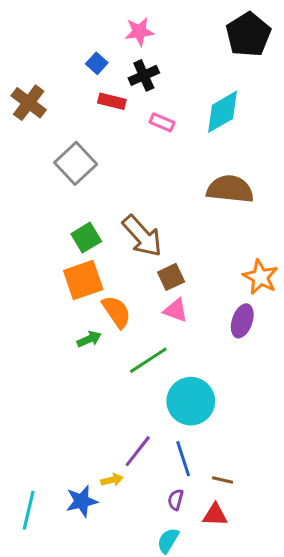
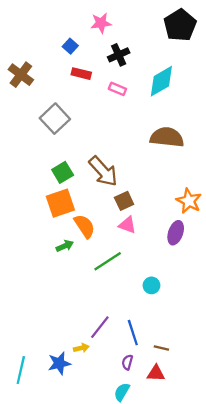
black cross: (144, 75) -> (119, 55), moved
cyan circle: (191, 401) -> (151, 285), moved, size x0.5

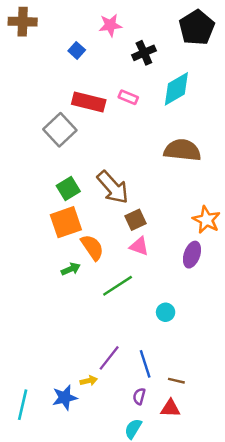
black cross: (119, 55) -> (144, 53), moved
red rectangle: (81, 74) -> (89, 102), moved, size x1.5
brown cross: (21, 75) -> (23, 22), moved, turned -35

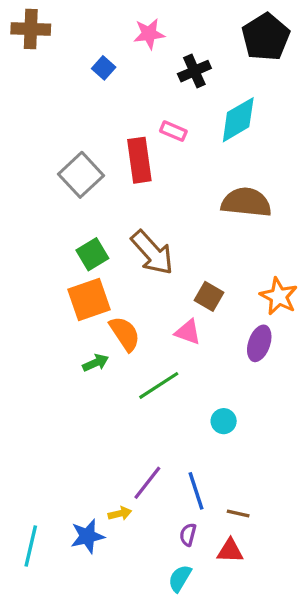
red rectangle: (89, 102) -> (139, 160), moved, turned 68
brown square: (136, 220) -> (209, 296), moved, turned -35

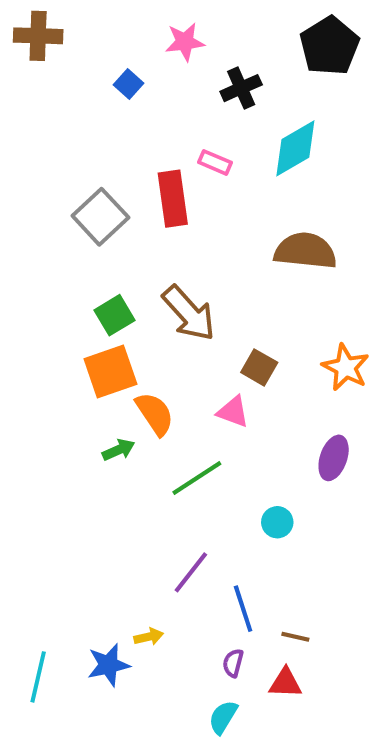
purple ellipse: (259, 343) -> (334, 458), moved
purple line: (147, 483) -> (191, 572), moved

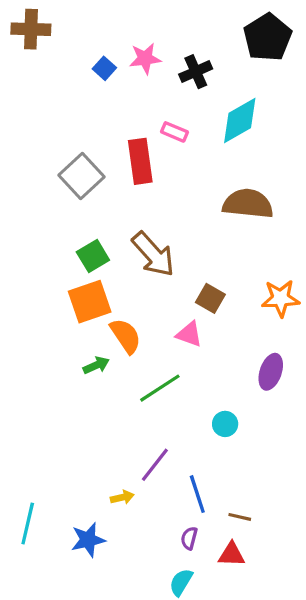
pink star: (185, 42) -> (145, 59), moved
orange star: (346, 367) -> (281, 298), turned -30
yellow arrow: (149, 637) -> (122, 497), moved
cyan line: (38, 677) -> (28, 523), moved

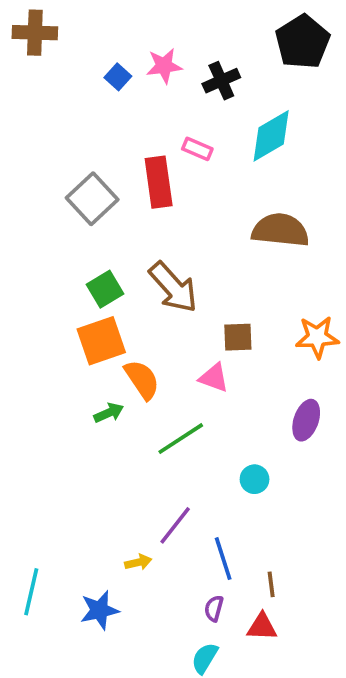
brown square: (210, 298) -> (238, 337), turned -32
brown line: (240, 517) -> (271, 584), turned 70

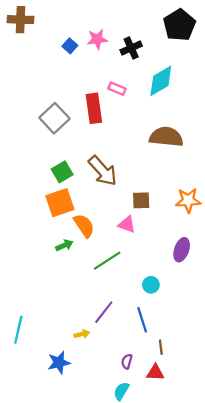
blue line: (223, 559) -> (142, 320), moved
cyan line: (31, 592) -> (18, 330), moved

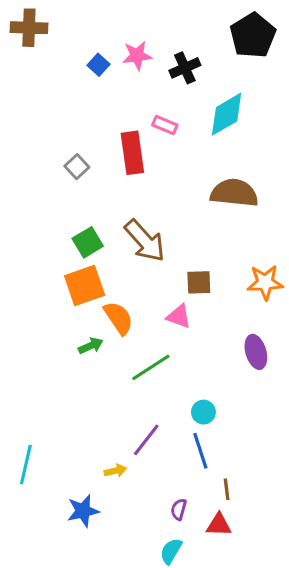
gray square: (54, 118) -> (77, 167), size x0.6
purple ellipse: (182, 250) -> (256, 352), turned -35
cyan circle: (151, 285) -> (203, 412), moved

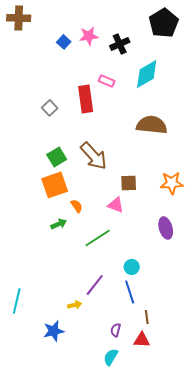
orange semicircle: (119, 318) -> (77, 206), size x0.6

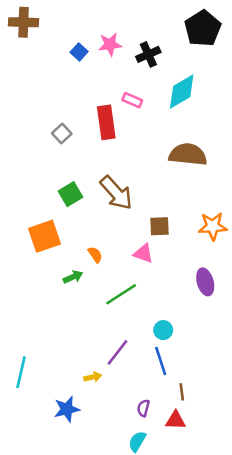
orange square: (55, 185) -> (45, 236), moved

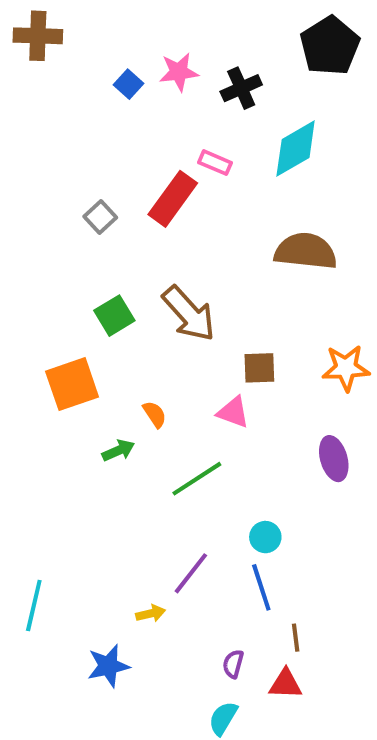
red rectangle: (106, 122) -> (173, 199), turned 44

